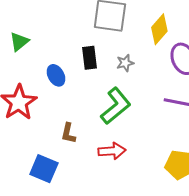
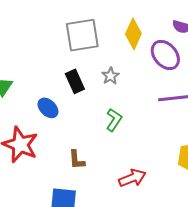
green L-shape: (116, 106) -> (114, 120), size x0.6
red arrow: (112, 151) -> (132, 178), moved

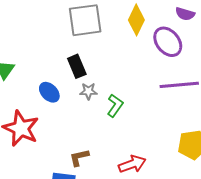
gray star: (110, 76) -> (88, 91), moved, turned 30
brown L-shape: (77, 160) -> (79, 158), moved, turned 80

